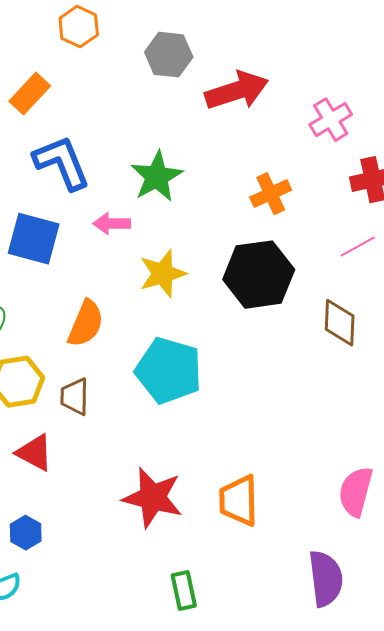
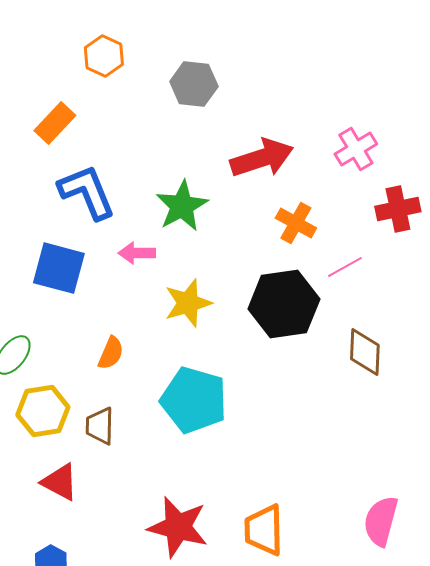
red arrow: (237, 91) -> (262, 158), moved
orange cross: (271, 194) -> (296, 223), turned -36
pink line: (358, 247) -> (345, 267), moved
orange semicircle: (86, 324) -> (111, 353), size x0.7

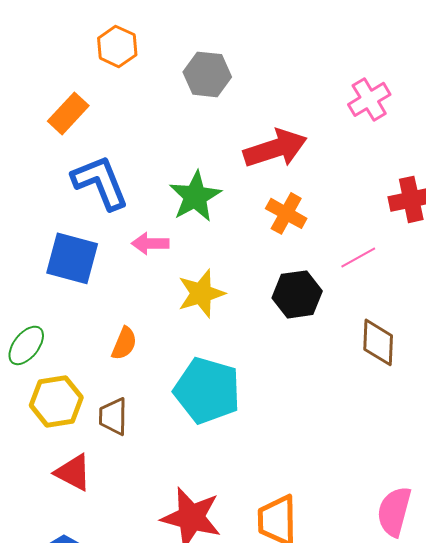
pink cross: (356, 149) -> (369, 99), moved
orange cross: (296, 223) -> (286, 213), moved
black hexagon: (284, 304) -> (297, 294), size x0.7

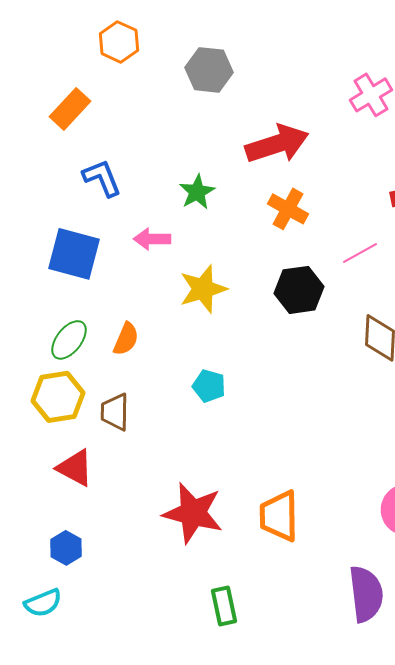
blue L-shape: (100, 182) -> (102, 178), size x0.7
green star: (195, 196) -> (197, 192), size x0.7
green ellipse: (26, 345) -> (69, 340), moved
cyan pentagon: (207, 390) -> (209, 386), size x0.5

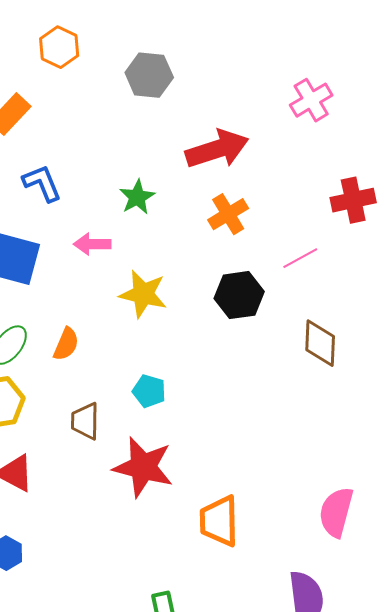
orange cross: (288, 209) -> (228, 214), turned 30
yellow star: (203, 289) -> (143, 294), turned 30
brown trapezoid: (115, 412) -> (85, 421), moved
red star: (193, 513) -> (143, 467), moved

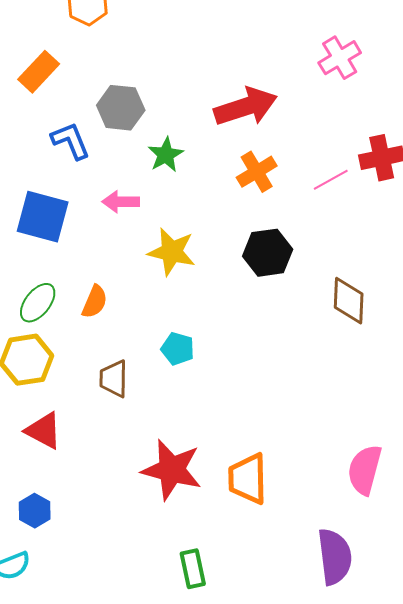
gray hexagon: (149, 75) -> (121, 108), moved
pink line: (300, 258) -> (331, 180), moved
red star: (143, 467) -> (172, 470), moved

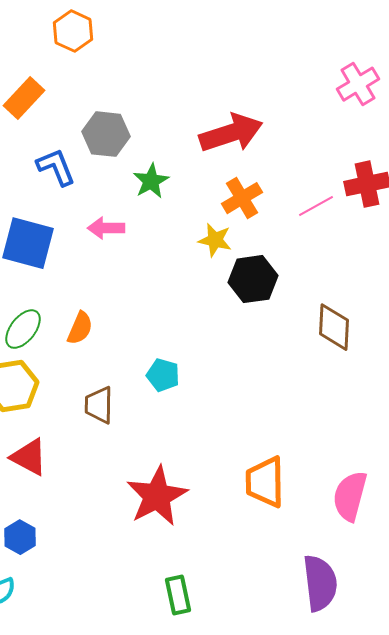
pink cross: (340, 58) -> (358, 84), moved
yellow star: (172, 252) -> (215, 240), moved, size x0.7
red star: (172, 470) -> (157, 496), turned 30
orange trapezoid: (248, 479) -> (265, 482), moved

